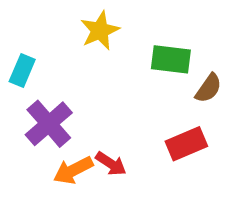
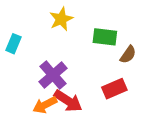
purple cross: (49, 124) -> (53, 75), moved
red arrow: (111, 164) -> (68, 101), size x1.5

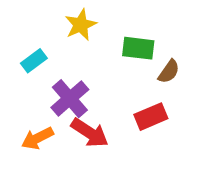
cyan rectangle: (13, 44) -> (34, 61), moved, turned 30
orange arrow: (45, 105) -> (37, 138), moved

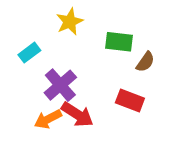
red rectangle: (151, 117) -> (130, 101), turned 44
orange arrow: (37, 138) -> (48, 119), moved

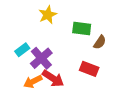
cyan rectangle: (29, 53) -> (22, 50), moved

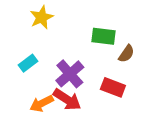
yellow star: (48, 15) -> (42, 17), moved
purple cross: (41, 58) -> (70, 74), moved

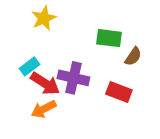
purple cross: (70, 74) -> (73, 78), turned -36
red arrow: (67, 99) -> (45, 84), moved

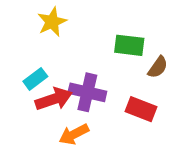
red arrow: (45, 84) -> (54, 99), turned -52
orange arrow: (44, 109) -> (74, 134), moved

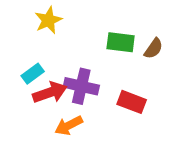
brown semicircle: (158, 67) -> (154, 49), moved

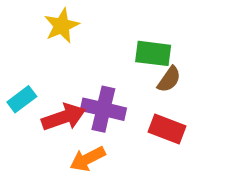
brown semicircle: (154, 49) -> (169, 79), moved
cyan rectangle: (33, 74) -> (22, 99), moved

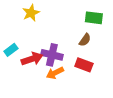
green rectangle: (153, 53) -> (94, 18), moved
orange arrow: (87, 159) -> (55, 73), moved

